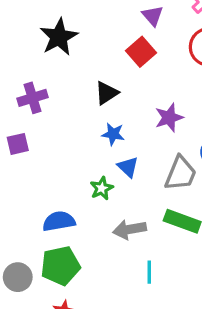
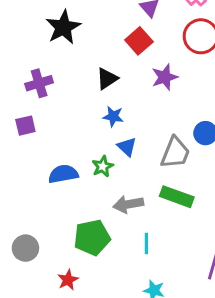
purple star: (169, 118) -> (165, 77), moved
blue semicircle: (59, 221) -> (63, 174), moved
green pentagon: (60, 266) -> (92, 237), moved

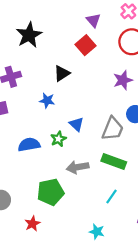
purple star: (165, 77) -> (123, 80), moved
blue star: (113, 116) -> (47, 101), moved
cyan line: (146, 244) -> (111, 197), moved, turned 35

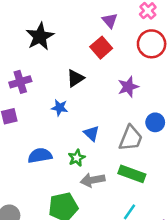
purple star: (123, 80) -> (128, 87), moved
green star: (58, 139) -> (77, 158), moved

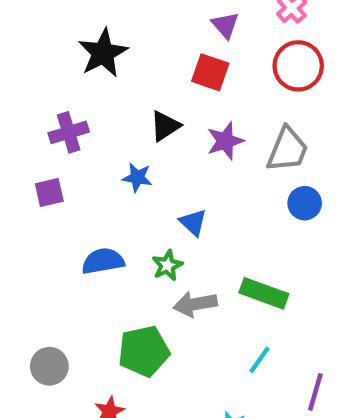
red square: (101, 48) -> (210, 72), turned -30
purple star: (128, 87) -> (225, 141), moved
gray trapezoid: (131, 138) -> (287, 150), moved

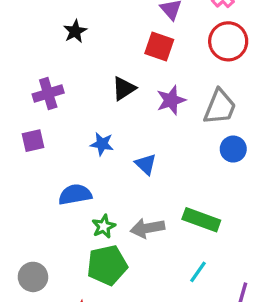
black star: (103, 53) -> (75, 31), size x0.6
blue star: (137, 177) -> (102, 144), moved
green star: (167, 265) -> (104, 226), moved

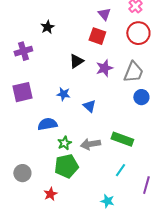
purple cross: (48, 94) -> (23, 51), moved
purple square: (33, 141) -> (22, 92), size x1.5

